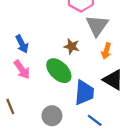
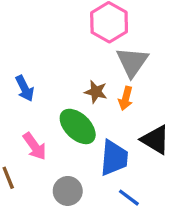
orange arrow: (106, 51) -> (126, 98), moved
pink arrow: (22, 69) -> (35, 146), moved

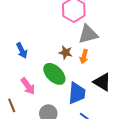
gray triangle: (132, 62) -> (88, 34), turned 40

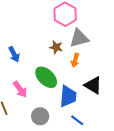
brown star: (66, 53) -> (56, 47), moved

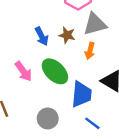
blue arrow: (14, 54) -> (42, 36), moved
pink arrow: (20, 89) -> (24, 71), moved

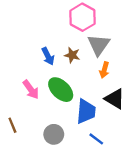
gray triangle: (95, 24) -> (99, 45), turned -40
orange arrow: (90, 51) -> (104, 70), moved

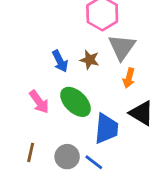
brown line: (12, 125) -> (31, 152), moved, turned 35
blue line: (96, 139) -> (94, 162), moved

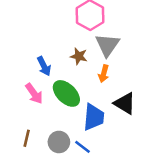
blue arrow: (60, 61) -> (44, 66), moved
orange arrow: (129, 78) -> (104, 74), moved

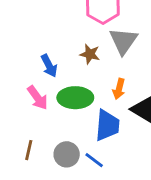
orange arrow: (104, 74) -> (119, 89), moved
green ellipse: (66, 93) -> (75, 98), turned -44

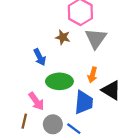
brown star: (90, 54) -> (63, 37), moved
pink arrow: (38, 98) -> (36, 101), moved

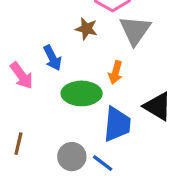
orange arrow: (93, 75) -> (116, 72), moved
pink arrow: (36, 101) -> (22, 76), moved
brown line: (24, 121) -> (18, 144), moved

